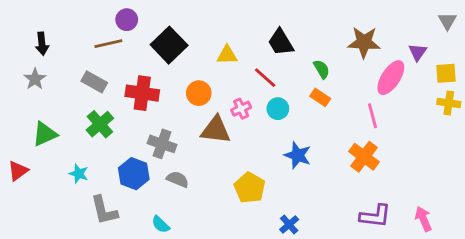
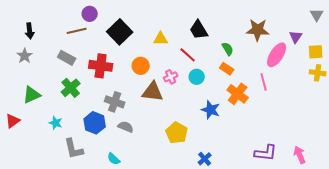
orange cross: (364, 157) -> (238, 94), moved

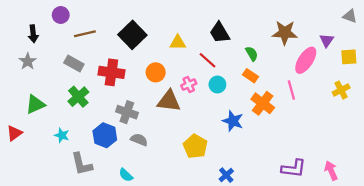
purple circle: (90, 14) -> (61, 15), moved
gray triangle: (317, 15) -> (350, 16), turned -40
yellow cross: (318, 73) -> (341, 90), moved, turned -35

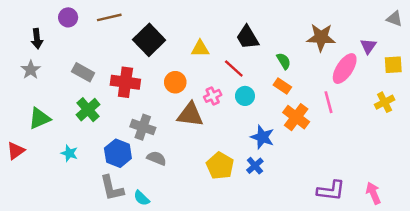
brown line: (85, 34) -> (109, 17), moved
gray L-shape: (82, 164) -> (112, 188), moved
blue cross: (226, 175) -> (255, 166), moved

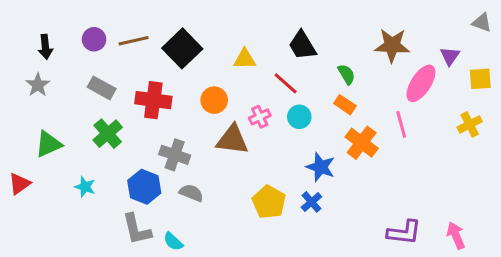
purple circle: (68, 17) -> (94, 39), moved
brown line: (109, 17) -> (134, 41), moved

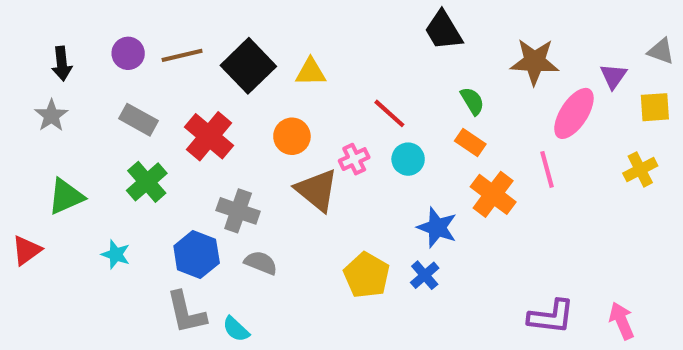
gray triangle: (482, 23) -> (661, 51), moved
black trapezoid: (302, 45) -> (443, 31), moved
yellow triangle: (245, 59) -> (311, 72), moved
red cross: (153, 100) -> (209, 136), turned 32
brown triangle: (232, 140) -> (317, 190), turned 32

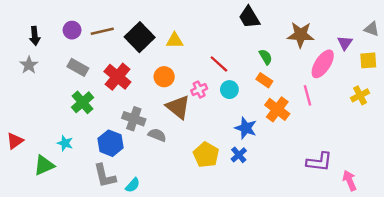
green triangle: (66, 196) -> (44, 165), moved
gray semicircle: (261, 263) -> (157, 135), moved
purple L-shape: (551, 317) -> (319, 162), moved
cyan semicircle: (236, 329) -> (133, 185), turned -91

